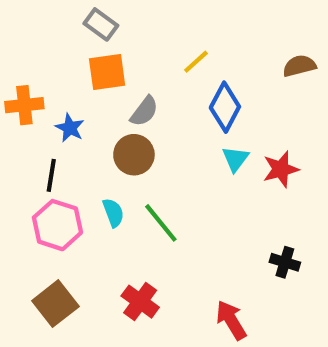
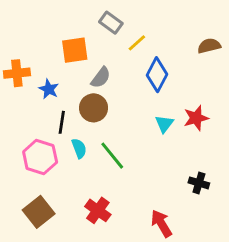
gray rectangle: (101, 24) -> (111, 23), moved
cyan triangle: (235, 159) -> (164, 124), moved
black line: (51, 175) -> (62, 122), moved

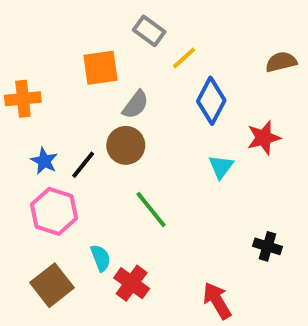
blue star: (49, 89) -> (44, 161), moved
red star: (196, 118) -> (264, 138), moved
black line: (62, 122) -> (83, 165), turned 30
cyan semicircle: (79, 148) -> (101, 258), moved

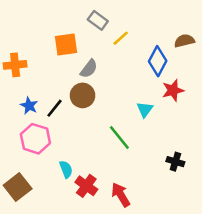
blue diamond: (211, 101) -> (158, 61), moved
green line: (151, 209) -> (119, 137), moved
brown square: (52, 285) -> (18, 187), moved
red arrow: (217, 301) -> (121, 195), moved

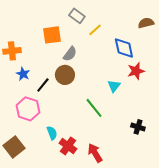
brown semicircle: (184, 41) -> (146, 23), moved
blue diamond: (158, 61) -> (124, 48), turned -40
blue star: (29, 106) -> (23, 74), moved

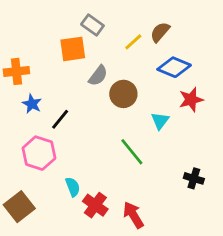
gray rectangle: (77, 16) -> (92, 25), moved
brown semicircle: (146, 23) -> (160, 32), moved, turned -35
blue diamond: (124, 48) -> (174, 67), turned -55
brown circle: (65, 75) -> (123, 94), moved

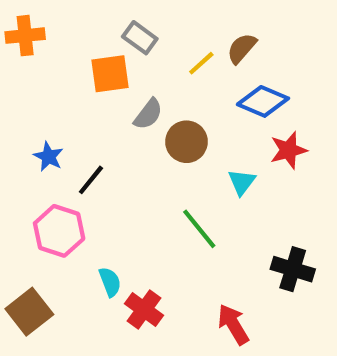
orange cross: (16, 71) -> (25, 36), moved
black cross: (194, 178) -> (293, 269), size x1.4
red arrow: (133, 215) -> (233, 324), moved

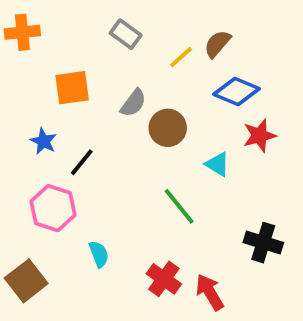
orange square: (110, 74) -> (72, 88), moved
cyan triangle: (242, 182) -> (217, 164), turned -36
red cross: (144, 309) -> (164, 279), moved

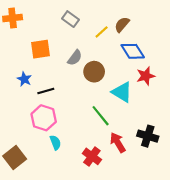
blue diamond: (237, 92) -> (133, 51), turned 35
black line: (82, 162) -> (46, 91), turned 35
cyan triangle: (217, 164) -> (122, 92), size x1.5
pink hexagon: (53, 208) -> (44, 118), moved
red arrow: (210, 292) -> (118, 143), moved

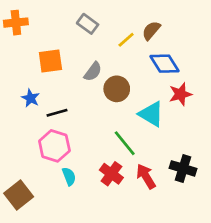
red cross: (92, 156) -> (111, 174), moved

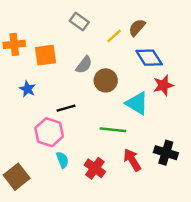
orange cross: (16, 23) -> (14, 44), moved
black line: (57, 113) -> (66, 108), moved
green line: (125, 143) -> (113, 130), turned -45
red cross: (111, 174) -> (95, 168), moved

